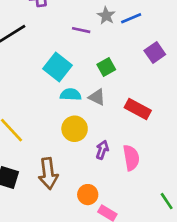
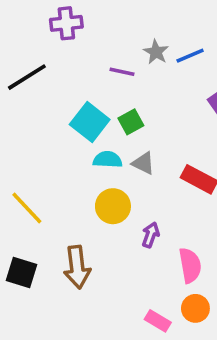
green square: (106, 67) -> (131, 122), moved
pink semicircle: (131, 158) -> (190, 265), moved
orange circle: (88, 195) -> (195, 308), moved

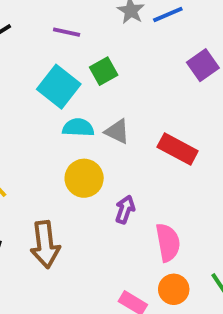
purple line: (122, 72) -> (67, 32), moved
green square: (131, 122) -> (104, 71), moved

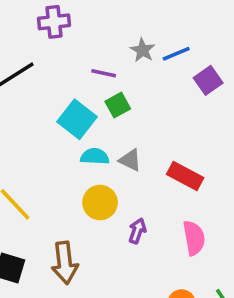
purple line: (67, 32) -> (104, 73), moved
purple square: (203, 65) -> (208, 80), moved
pink semicircle: (168, 243) -> (194, 238), moved

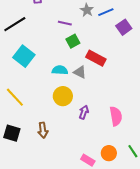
cyan square: (77, 119) -> (24, 56), moved
red rectangle: (185, 176) -> (96, 58), moved
brown arrow: (65, 263) -> (43, 130), size x0.7

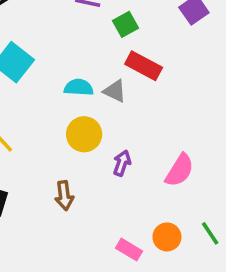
green square: (73, 41) -> (126, 24), moved
pink semicircle: (116, 116) -> (180, 170), turned 42
brown arrow: (43, 130) -> (64, 196), moved

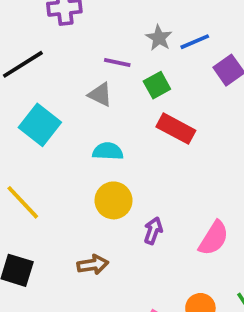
gray triangle: (115, 91) -> (100, 95), moved
brown arrow: (64, 196) -> (93, 265), turned -92

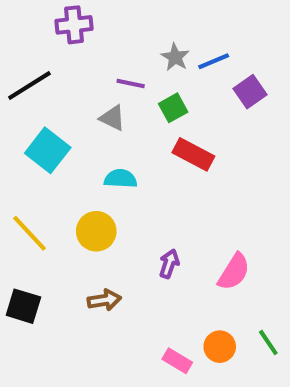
yellow circle: (113, 200) -> (96, 231), moved

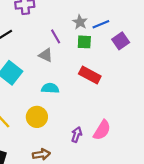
purple line: (131, 84) -> (56, 36), turned 48
green square: (173, 108) -> (84, 42), moved, turned 32
pink semicircle: (234, 272) -> (102, 130), moved

